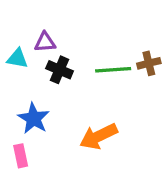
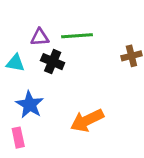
cyan triangle: (17, 58) -> (15, 63), moved
green line: (113, 70) -> (77, 36), moved

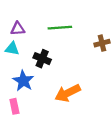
purple triangle: (40, 37) -> (18, 29), moved
black cross: (53, 62) -> (42, 59), moved

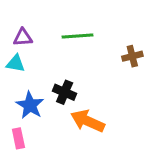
black cross: (42, 59) -> (65, 92), moved
orange arrow: (68, 93) -> (88, 121), turned 50

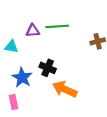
purple triangle: (23, 37) -> (33, 31), moved

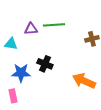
blue star: (22, 77) -> (21, 73), turned -30
orange arrow: (65, 89) -> (84, 81), moved

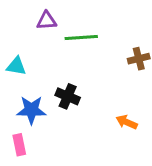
purple triangle: (31, 29) -> (46, 21), moved
orange arrow: (84, 81) -> (127, 122), size x0.6

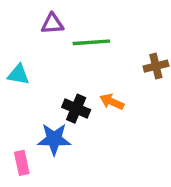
blue star: (31, 110) -> (54, 139), moved
orange arrow: (127, 122) -> (112, 102), moved

